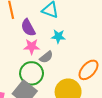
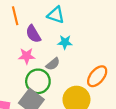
pink star: (32, 47) -> (27, 56), moved

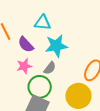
cyan star: (65, 42) -> (56, 46), size x1.6

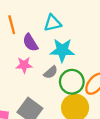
cyan triangle: (43, 23) -> (53, 23), turned -30
green circle: (40, 87) -> (72, 82), moved

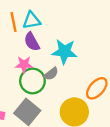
cyan triangle: (53, 23) -> (32, 20), moved
green circle: (72, 82) -> (32, 81), moved

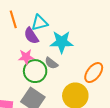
cyan triangle: (32, 20) -> (39, 23), moved
gray semicircle: (51, 74) -> (51, 63), turned 80

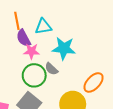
purple semicircle: (31, 36) -> (23, 38), moved
pink star: (26, 57) -> (31, 51), moved

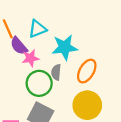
gray semicircle: (51, 69) -> (56, 72), turned 64
orange ellipse: (94, 82) -> (87, 71), moved

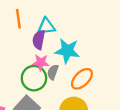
purple semicircle: (19, 46) -> (39, 40), moved, turned 36
pink star: (31, 58) -> (41, 62), moved

